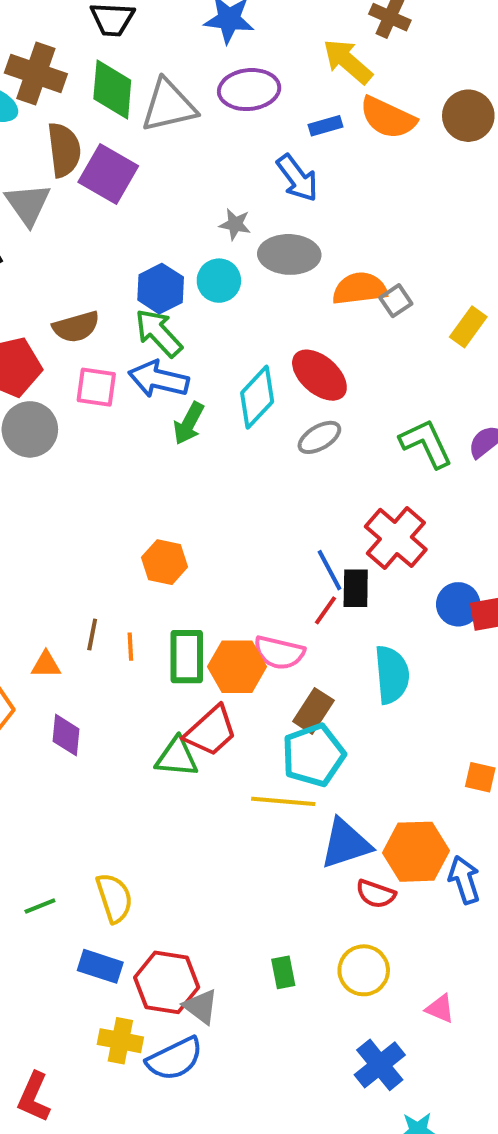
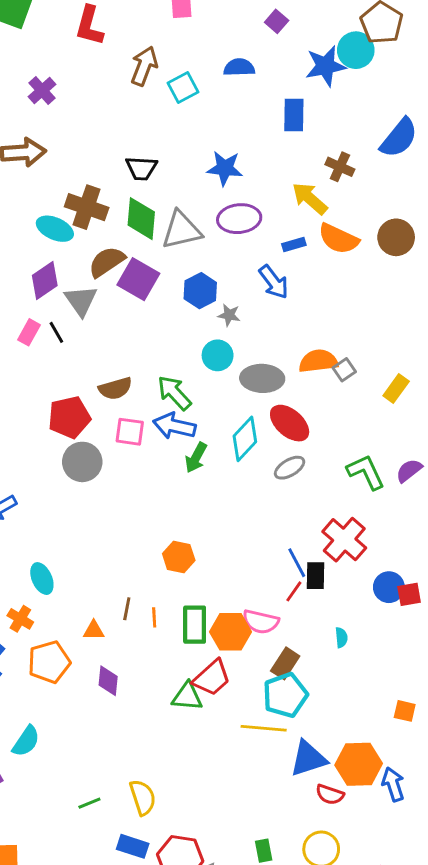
brown semicircle: (64, 150) -> (107, 262), turned -117
gray ellipse: (289, 254) -> (262, 378), moved
blue hexagon: (161, 289) -> (200, 291), moved
cyan semicircle: (392, 675) -> (341, 638), size x0.5

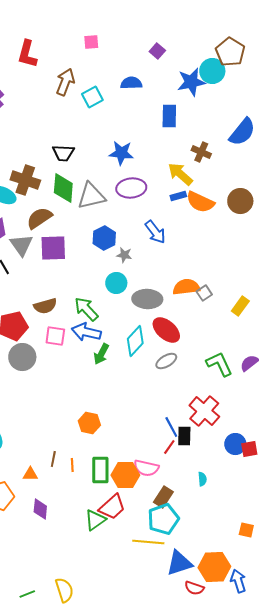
blue rectangle: (294, 245) -> (178, 196), moved
purple square: (138, 279) -> (53, 248), moved, turned -32
green triangle: (187, 697) -> (95, 520), turned -40

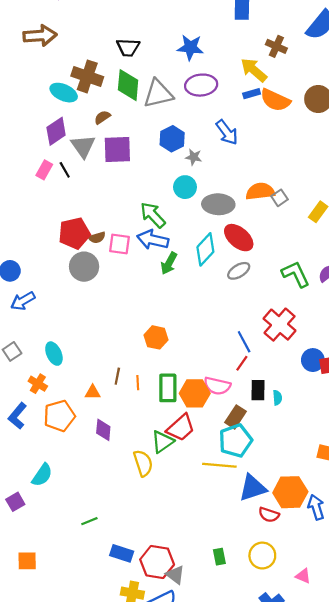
brown semicircle: (39, 218) -> (102, 117), size x0.6
brown semicircle: (45, 306) -> (97, 238), moved, size x0.7
black rectangle: (184, 436) -> (258, 390), moved
yellow semicircle: (64, 590) -> (143, 463), moved

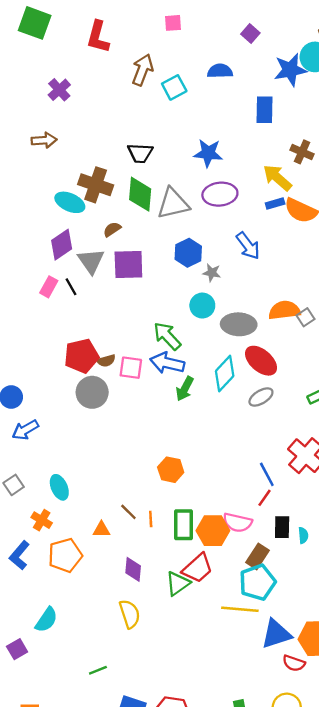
brown arrow: (40, 36) -> (44, 140), size x0.7
brown line: (117, 376) -> (128, 512), turned -56
purple diamond: (103, 430) -> (133, 569), moved
yellow semicircle: (143, 463) -> (130, 614), moved

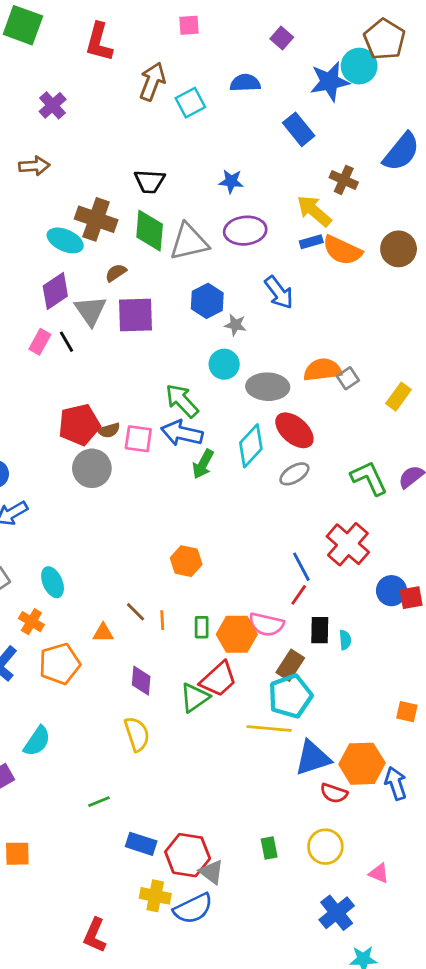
blue rectangle: (264, 110) -> (299, 129), turned -40
blue star: (208, 153) -> (231, 181), size x0.7
green rectangle: (184, 525) -> (202, 627), size x0.6

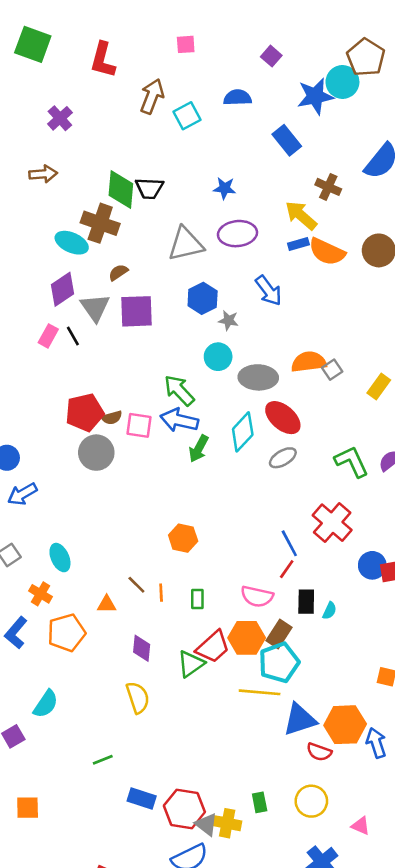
green diamond: (150, 231) -> (121, 190), moved
orange hexagon: (237, 634) -> (247, 638), moved
cyan semicircle: (345, 640) -> (330, 611), turned 30
yellow cross: (155, 896) -> (227, 823), moved

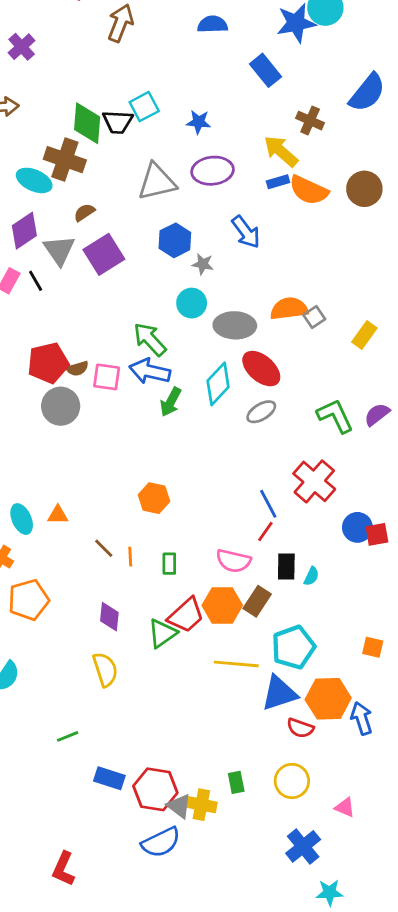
cyan square: (187, 116) -> (144, 107), moved
purple square: (136, 311) -> (104, 254), turned -30
orange triangle: (107, 604) -> (58, 515), moved
cyan pentagon: (279, 663) -> (293, 647), moved

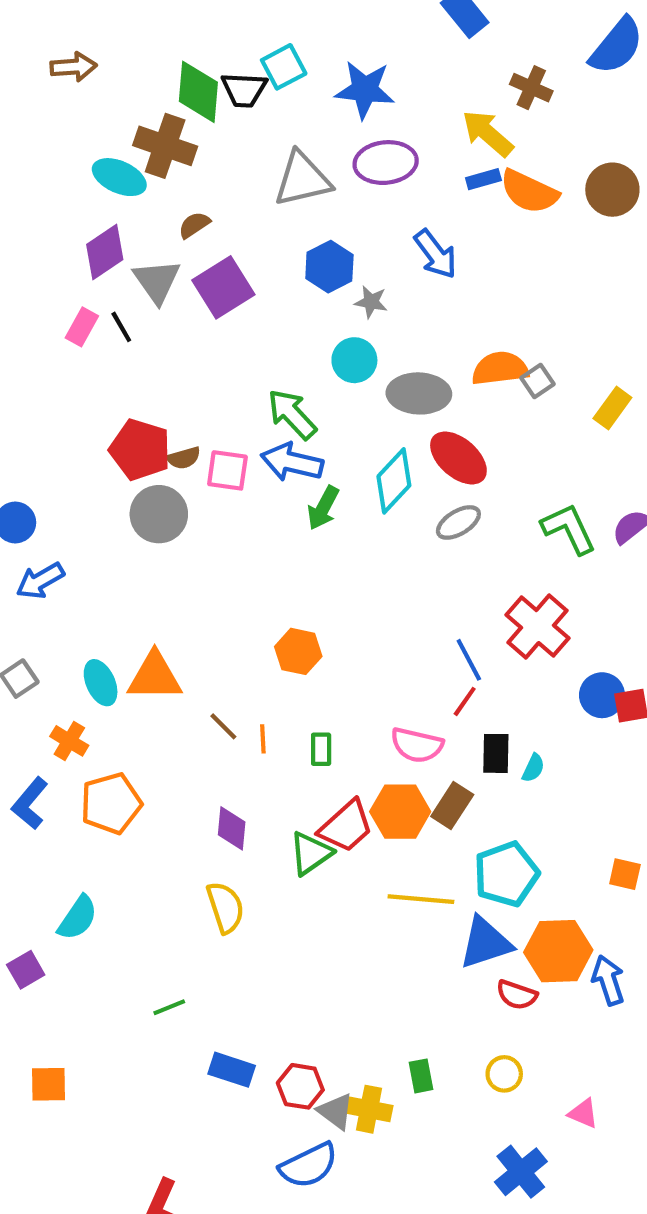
blue star: (199, 122) -> (365, 90), size x1.6
red pentagon: (48, 363) -> (140, 450), turned 30
orange triangle: (58, 515) -> (155, 676), size x1.8
yellow circle: (292, 781) -> (504, 1074), size x0.7
red hexagon: (155, 789) -> (300, 1086), size x0.7

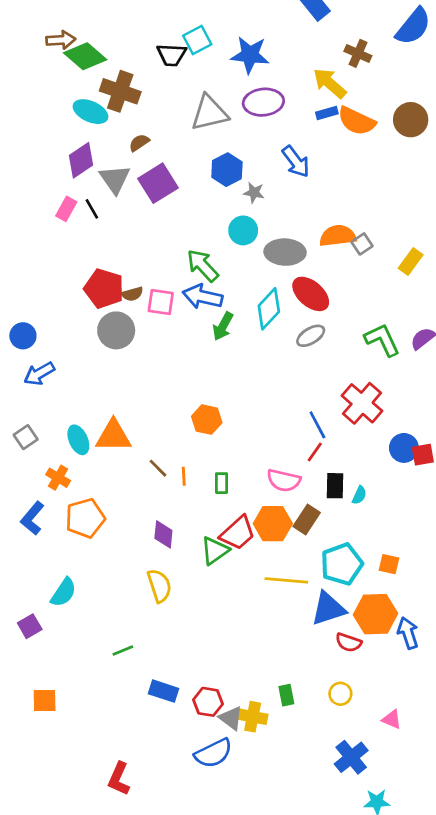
green diamond: (198, 92) -> (85, 56), moved, turned -54
orange square: (625, 874) -> (389, 564), moved

